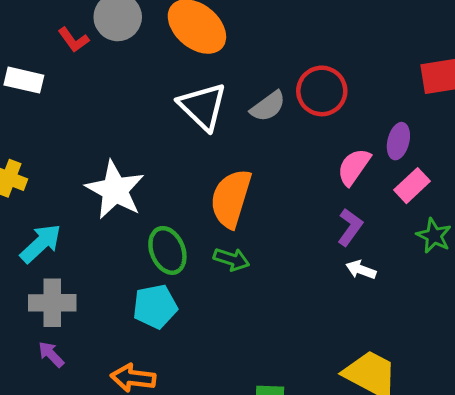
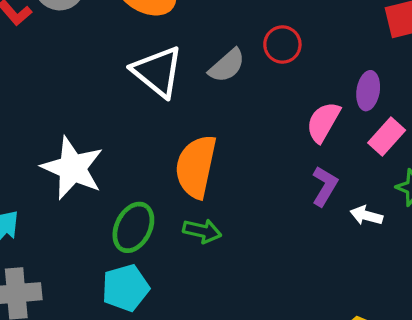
red circle: (322, 91) -> (282, 44), size x0.7
green ellipse: (167, 250) -> (133, 227), turned 54
white arrow: (361, 270) -> (366, 216), moved

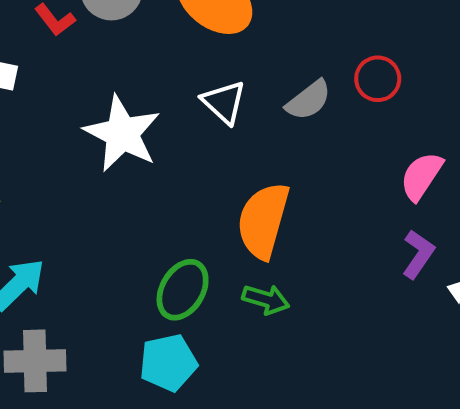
white triangle: (158, 72) -> (224, 102), size x0.7
white star: (72, 168) -> (122, 134), moved

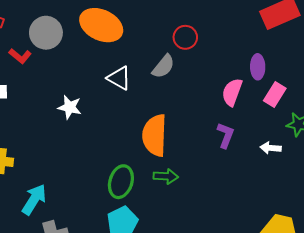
red circle: (378, 79) -> (185, 37), moved
white star: (122, 134) -> (70, 107), size x0.6
purple L-shape: (418, 254) -> (226, 135), moved

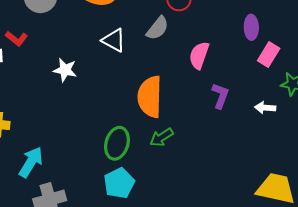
red L-shape: (20, 56) -> (17, 39), moved
pink semicircle: (232, 92) -> (199, 55), moved
green arrow: (166, 176) -> (162, 137), turned 145

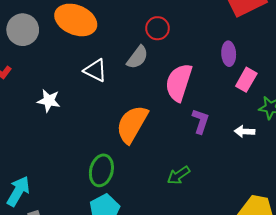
pink semicircle: (199, 55) -> (179, 82), size x1.4
orange semicircle: (150, 97) -> (132, 124), turned 30
green arrow: (162, 137) -> (178, 175), moved

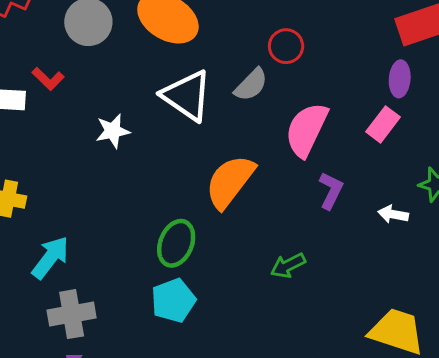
purple ellipse: (229, 54) -> (400, 79), moved
white triangle: (95, 70) -> (187, 96), size x1.5
pink rectangle: (246, 80) -> (383, 124), moved
white star: (49, 101) -> (113, 131), turned -30

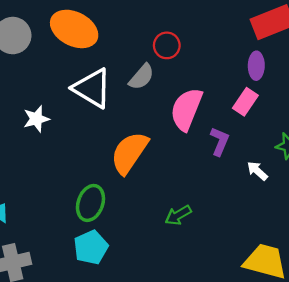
purple L-shape: (331, 191) -> (220, 141), moved
white arrow: (393, 214) -> (257, 171), turned 35

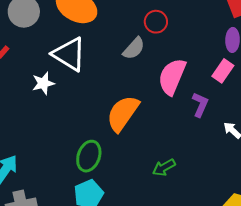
white triangle: (92, 88) -> (69, 54), moved

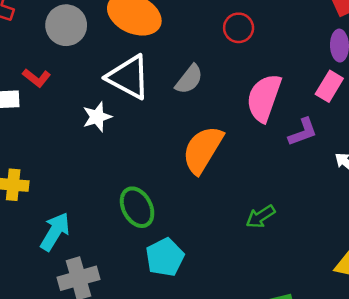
gray semicircle: (134, 48) -> (189, 79), moved
purple L-shape: (200, 105) -> (303, 132), turned 50
green ellipse: (89, 156) -> (137, 207), moved, turned -44

